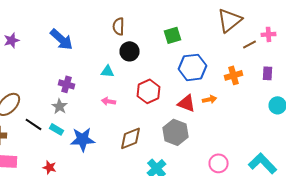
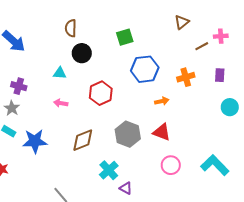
brown triangle: (230, 20) -> (182, 22), size x0.6
red triangle: (186, 103) -> (162, 132), moved

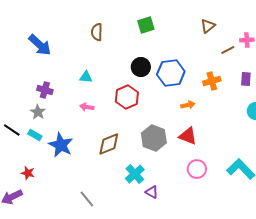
green square: (125, 37) -> (146, 25), moved
black circle: (82, 53) -> (141, 67), moved
blue star: (35, 141) -> (61, 145), turned 30

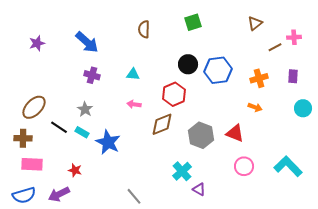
purple cross: (45, 90) -> (92, 75), moved
orange arrow: (188, 105) -> (255, 107), moved, turned 32
brown diamond: (109, 144) -> (162, 124), moved

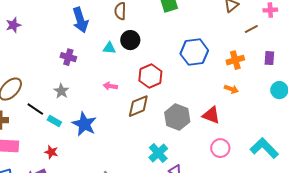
pink cross: (294, 37) -> (270, 10), moved
blue arrow: (87, 42) -> (80, 20), moved, turned 30
black circle: (188, 64) -> (130, 40), moved
cyan triangle: (133, 74) -> (109, 48), moved
cyan rectangle: (82, 132) -> (54, 121), moved

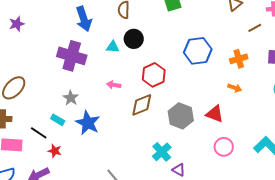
purple cross: (68, 57) -> (72, 56), size x1.8
gray star: (61, 91) -> (71, 98), moved
black line: (35, 109) -> (39, 133), moved

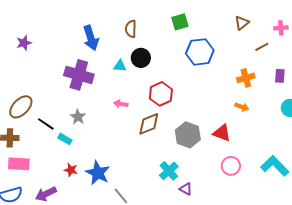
blue hexagon: (198, 51) -> (200, 52), moved
blue star: (88, 123) -> (98, 173), moved
black line: (39, 133) -> (46, 124), moved
red star: (55, 151) -> (71, 170), moved

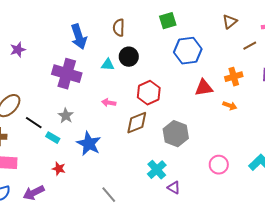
purple star: (24, 43) -> (18, 50), moved
red triangle: (222, 133) -> (204, 88), moved, turned -30
blue star: (98, 173) -> (89, 144), moved

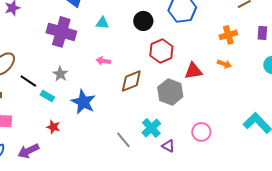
black circle: (129, 57) -> (143, 21), moved
red triangle: (204, 88) -> (193, 71), moved
red hexagon: (149, 93) -> (161, 51), moved
pink circle: (219, 165) -> (201, 132), moved
gray line: (109, 195) -> (123, 140), moved

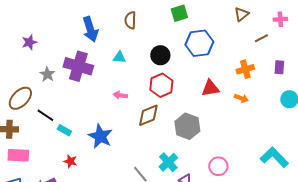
red hexagon: (161, 51) -> (161, 85), moved
red triangle: (193, 71) -> (210, 88), moved
gray star: (60, 74) -> (47, 74), moved

